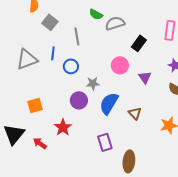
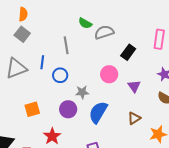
gray square: (50, 22) -> (22, 34), moved
orange square: (35, 105) -> (32, 109), moved
brown triangle: (135, 113) -> (134, 118), moved, turned 40

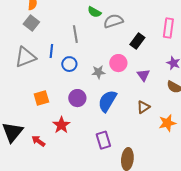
gray star: (82, 92) -> (98, 72), moved

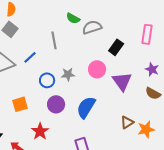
blue line: (51, 51) -> (30, 57), turned 40
blue circle: (69, 64) -> (47, 80), moved
gray star: (98, 72) -> (68, 74), moved
purple triangle: (143, 75) -> (122, 81), size x1.5
brown triangle: (143, 107) -> (127, 122), moved

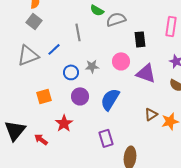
black rectangle: (116, 47) -> (140, 39), turned -42
purple triangle: (122, 81) -> (146, 73), turned -35

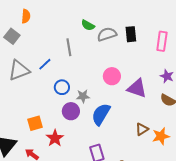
gray square: (34, 21) -> (12, 36), moved
black rectangle: (140, 39) -> (131, 34), moved
gray star: (92, 66) -> (83, 96), moved
orange square: (44, 96) -> (35, 123), moved

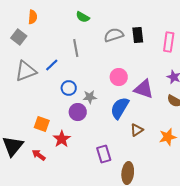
green semicircle: (88, 25) -> (83, 17), moved
blue semicircle: (101, 114) -> (120, 108), moved
orange square: (35, 123) -> (42, 124), turned 35
brown triangle: (142, 129) -> (137, 130), moved

